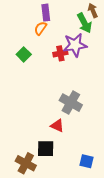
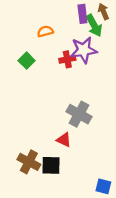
purple rectangle: (46, 13) -> (82, 14), moved
orange semicircle: (40, 28) -> (45, 31), turned 40
blue square: (87, 161) -> (103, 186), moved
brown cross: (26, 163) -> (29, 162), moved

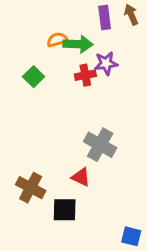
green arrow: (94, 26) -> (78, 44), moved, turned -60
purple star: (84, 50) -> (106, 63), size x0.7
brown cross: (29, 162) -> (31, 188), moved

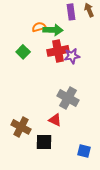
purple star: (106, 63) -> (72, 56), moved
red cross: (85, 75) -> (58, 51), size x1.5
blue square: (131, 236) -> (84, 151), moved

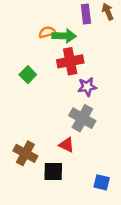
green square: (23, 52) -> (28, 75), moved
purple star: (72, 56) -> (87, 87), moved

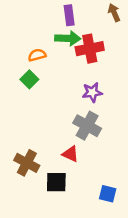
purple rectangle: (86, 14) -> (69, 15), moved
orange semicircle: (47, 32) -> (37, 55), moved
red cross: (70, 61) -> (90, 49), moved

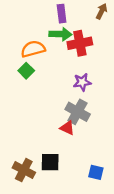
brown arrow: (114, 13) -> (102, 11), turned 49
orange semicircle: (37, 55) -> (33, 49), size x1.5
red triangle: (70, 154) -> (67, 128), moved
brown cross: (27, 163) -> (24, 170), moved

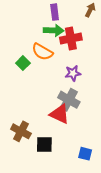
orange semicircle: (33, 49) -> (42, 52), moved, turned -135
red triangle: (67, 128) -> (60, 114), size x1.5
brown cross: (24, 170) -> (21, 131), moved

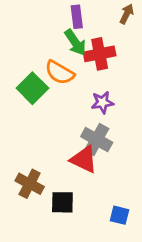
green arrow: (54, 30) -> (75, 42), turned 54
green square: (23, 63) -> (32, 88), size x1.5

